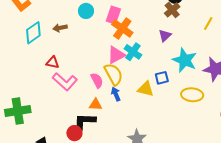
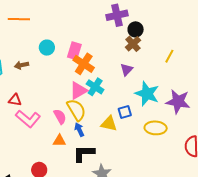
black L-shape: (85, 121) -> (84, 153), moved

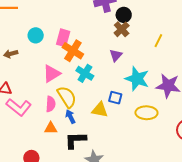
pink triangle: (78, 91) -> (52, 74), moved
blue square: (125, 112) -> (115, 98), turned 32
pink semicircle: (60, 117) -> (51, 104), turned 35

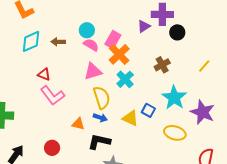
brown cross: (122, 29) -> (162, 65), moved
purple triangle: (116, 55) -> (144, 26), moved
pink semicircle: (51, 104) -> (91, 45), moved, turned -77
blue arrow: (70, 117) -> (100, 118), turned 120

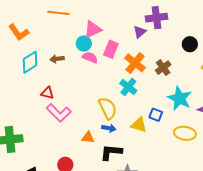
black circle: (177, 32) -> (190, 44), moved
orange cross: (119, 54) -> (135, 63), moved
pink triangle: (93, 71) -> (93, 29), moved

